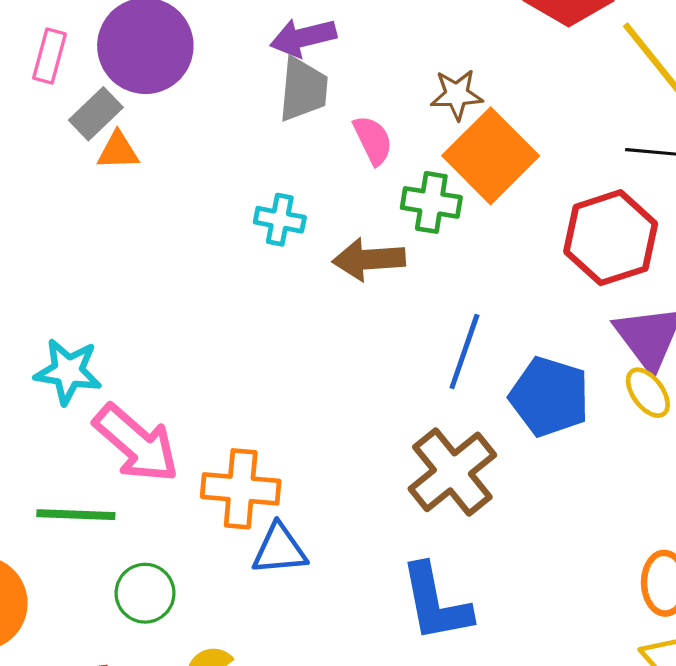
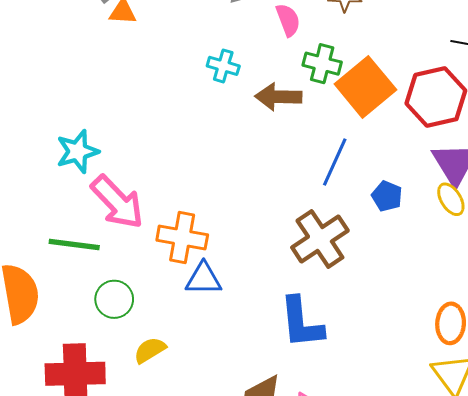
orange square: (491, 156) -> (365, 87), moved
cyan star: (68, 371) -> (78, 151), turned -30
blue pentagon: (549, 397) -> (387, 196), size x0.6

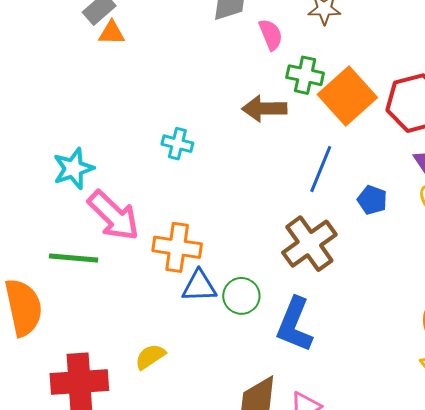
cyan cross: (223, 66) -> (177, 144), moved
green circle: (114, 299) -> (241, 296), moved
blue L-shape: (301, 323) -> (295, 325), turned 30

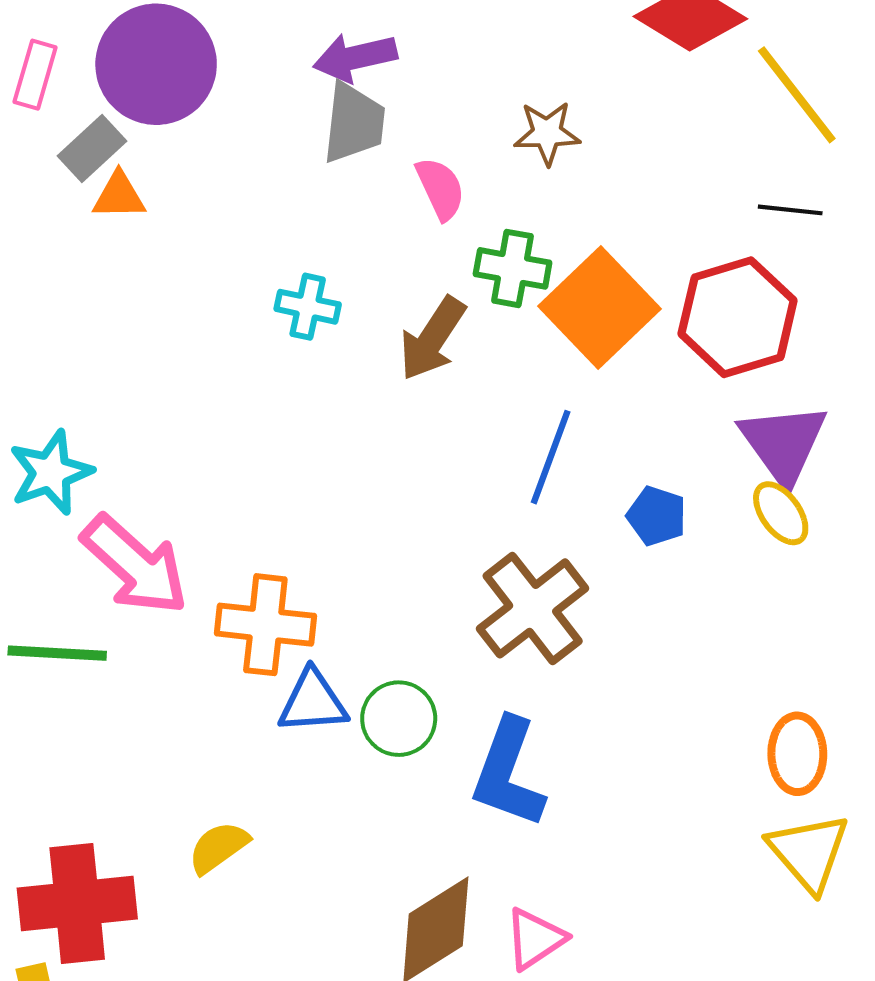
brown arrow: (264, 109) -> (432, 339), turned -54
cyan cross: (177, 144) -> (308, 307), moved

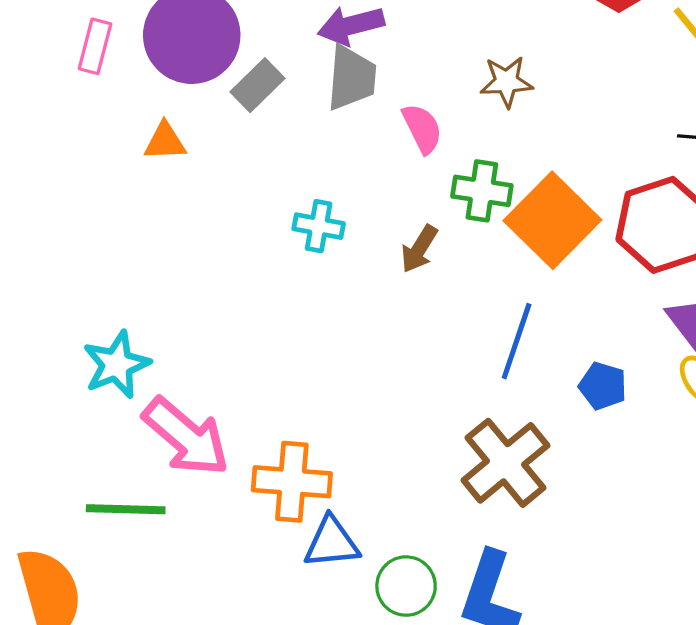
gray rectangle: (92, 149) -> (257, 85), moved
brown arrow: (432, 339) -> (419, 249), size x0.7
green circle: (399, 719) -> (406, 586), moved

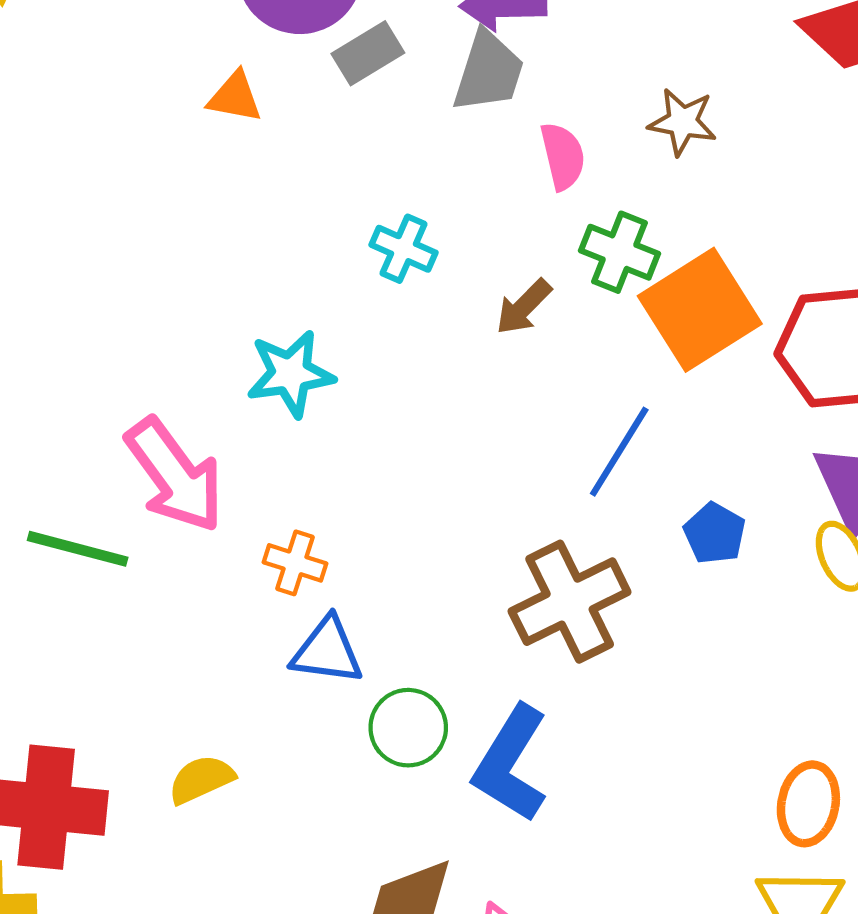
cyan star: (117, 365) -> (290, 374), moved
orange cross: (292, 482) -> (295, 563), size x0.6

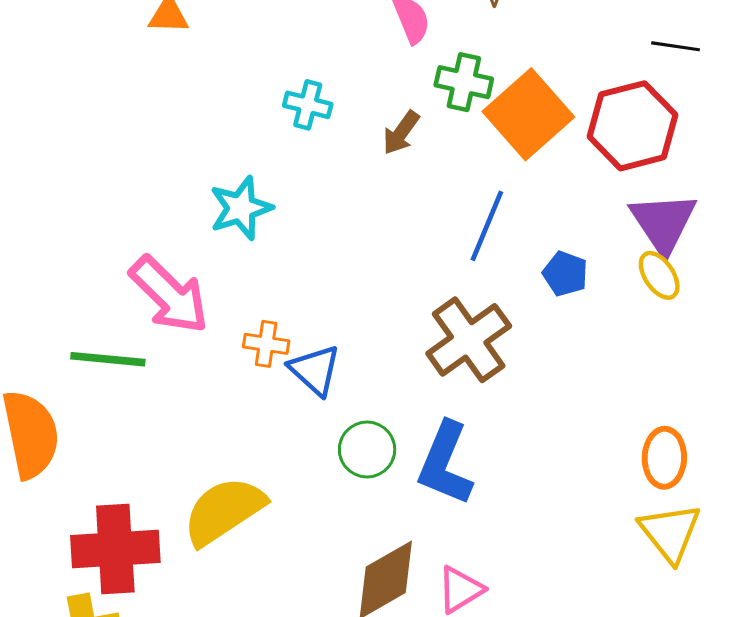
blue triangle: (327, 651) -> (315, 370), moved, turned 44
yellow semicircle: (201, 779) -> (224, 511), size x1.8

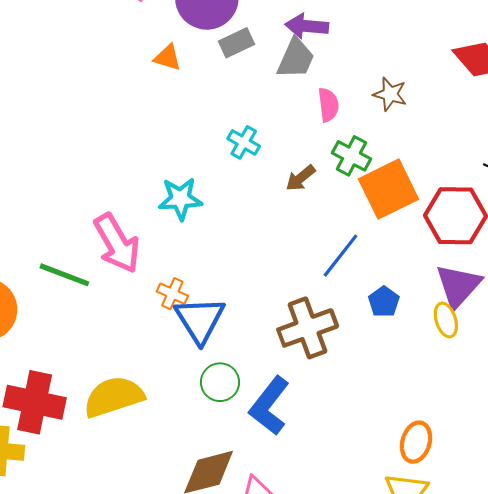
blue triangle: (315, 370) -> (200, 320), size x1.4

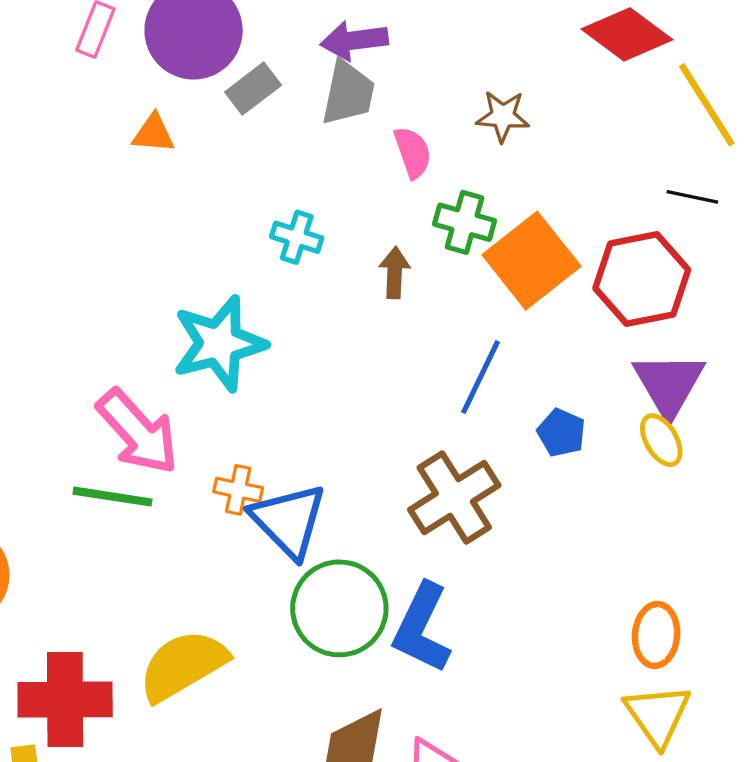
brown arrow: (301, 178) -> (395, 273), turned 144
cyan star: (180, 199) -> (219, 343), size x1.4
green line: (64, 275) -> (112, 497), moved
green circle: (220, 382) -> (339, 608), size x1.6

